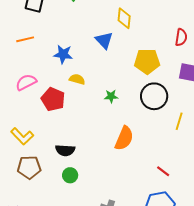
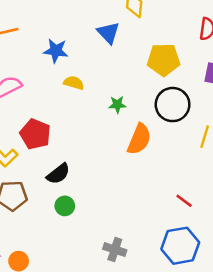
red pentagon: (53, 99) -> (35, 134), moved
orange semicircle: (124, 138) -> (139, 139), moved
black semicircle: (65, 150) -> (58, 174), turned -42

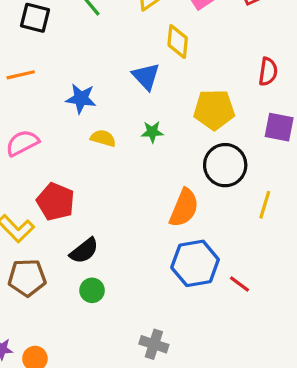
green star: (117, 105) -> (152, 132), moved
blue hexagon: (180, 246) -> (195, 263), moved

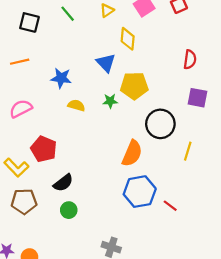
yellow pentagon: (214, 110) -> (134, 86), moved

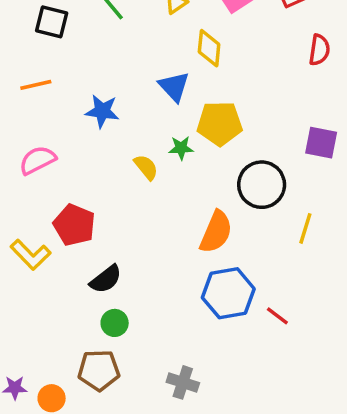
red semicircle: (190, 60) -> (319, 50), moved
yellow semicircle: (76, 105) -> (146, 167), moved, turned 35
brown pentagon: (24, 201) -> (99, 370), moved

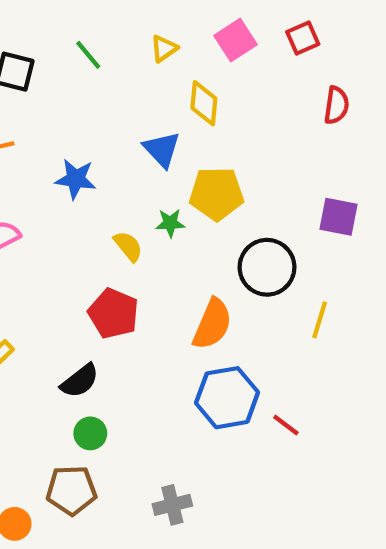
red pentagon: (74, 225) -> (113, 314), moved
gray cross: (183, 382) -> (172, 505), turned -32

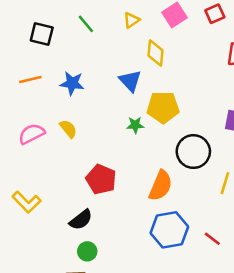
blue star: (76, 179) -> (72, 83), moved
yellow semicircle: (128, 246) -> (68, 129), moved
red line: (286, 425) -> (212, 239), moved

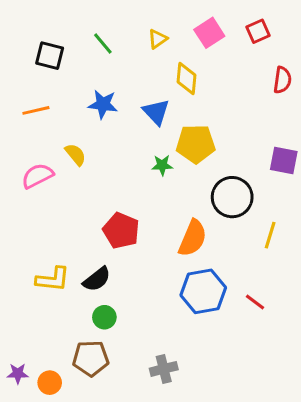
blue star: (72, 83) -> (103, 104), moved
yellow semicircle: (68, 129) -> (75, 155), moved
yellow L-shape: (27, 202) -> (53, 279), moved, turned -40

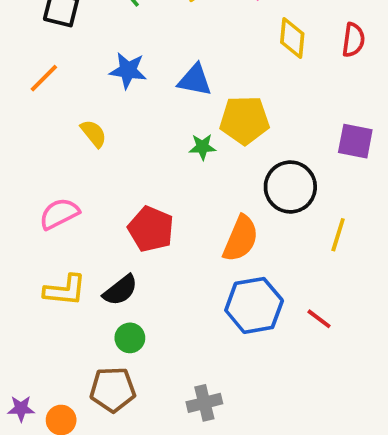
yellow diamond: (187, 78) -> (292, 38), moved
orange line: (36, 110) -> (44, 78), turned -32
blue triangle: (156, 112) -> (195, 80), turned -36
pink semicircle: (37, 176) -> (59, 214), moved

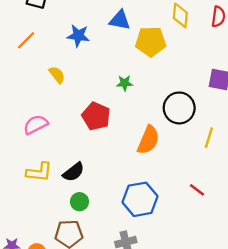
blue triangle: (195, 80) -> (120, 20), moved
yellow pentagon: (244, 120) -> (151, 42), moved
red pentagon: (151, 229) -> (96, 116), moved
blue hexagon: (254, 305) -> (140, 199), moved

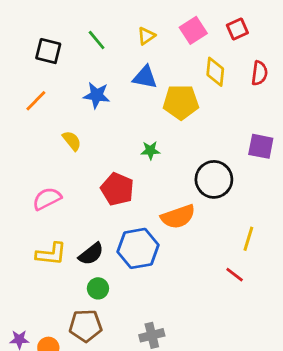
yellow line: (209, 138) -> (248, 239), moved
orange semicircle: (148, 140) -> (178, 217), turned 48
blue hexagon: (140, 199) -> (138, 248), moved

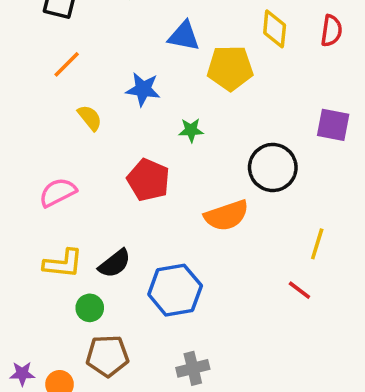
blue star: (97, 95) -> (143, 89), moved
orange line: (36, 101) -> (67, 64), moved
blue hexagon: (138, 248) -> (175, 290), moved
green circle: (98, 288) -> (90, 308), moved

